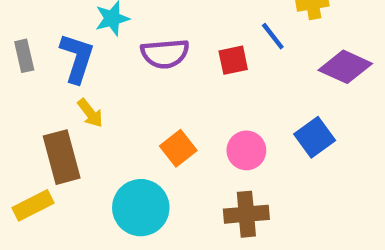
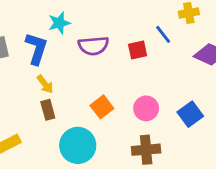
blue square: (315, 137) -> (190, 114), moved
brown rectangle: (62, 157) -> (48, 110), moved, size x0.6

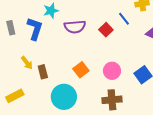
red square: (138, 50) -> (106, 30), turned -32
yellow arrow: (45, 84) -> (27, 63), moved

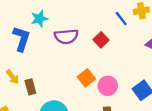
blue line: (124, 19) -> (121, 19), moved
orange square: (81, 70) -> (86, 78), moved

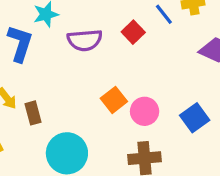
red square: (101, 40) -> (133, 32), moved

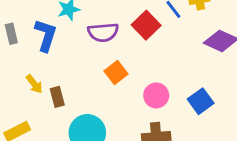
red square: (133, 32) -> (146, 25), size x1.4
orange square: (114, 100) -> (116, 72), moved

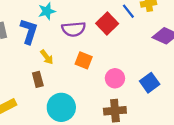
orange square: (116, 72) -> (84, 60), turned -30
yellow arrow: (34, 84) -> (47, 57), moved

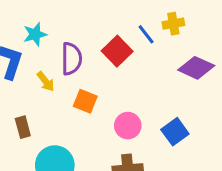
purple semicircle: (74, 29) -> (72, 59), turned -85
yellow arrow: (47, 57) -> (46, 81), moved

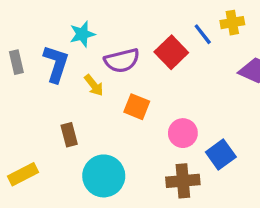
purple semicircle: (72, 59) -> (122, 61), turned 76
blue square: (175, 132) -> (221, 154), moved

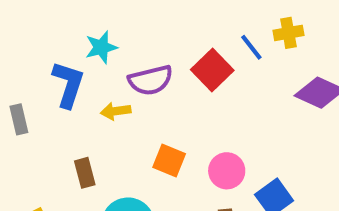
gray rectangle: (16, 62) -> (19, 119), moved
yellow arrow: (94, 85) -> (116, 111), turned 120
orange square: (137, 107) -> (169, 161), moved

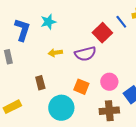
purple semicircle: (151, 80) -> (85, 54), moved
blue L-shape: (68, 84) -> (22, 30), moved
orange square: (169, 161) -> (81, 87), moved

